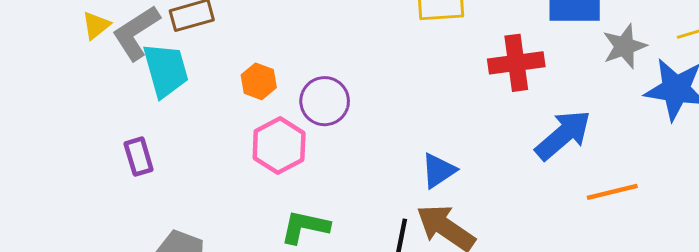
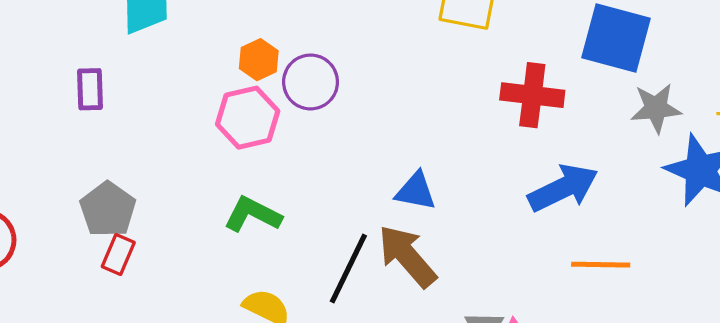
orange hexagon: (259, 81) -> (259, 60), moved
blue triangle: (438, 171) -> (416, 191), turned 30

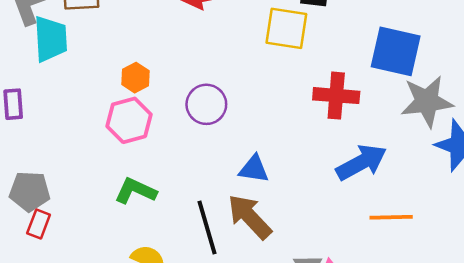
purple circle: (311, 82) -> (206, 104), moved
gray star: (656, 108) -> (427, 101), size x1.4
gray pentagon: (108, 209) -> (30, 191), turned -30
black line: (348, 269) -> (207, 227), turned -40

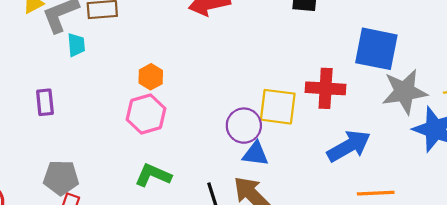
yellow square: (286, 28) -> (278, 107), moved
cyan trapezoid: (51, 39) -> (76, 45), size x0.6
purple circle: (206, 104) -> (244, 126), moved

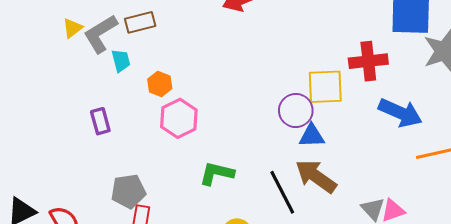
orange hexagon: (151, 77) -> (160, 84), moved
pink hexagon: (146, 114) -> (179, 118), moved
blue arrow: (349, 146) -> (400, 113), turned 63

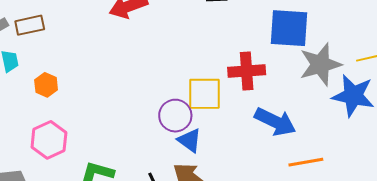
pink hexagon: (179, 118) -> (49, 140), moved
blue triangle: (312, 136) -> (190, 140), turned 36

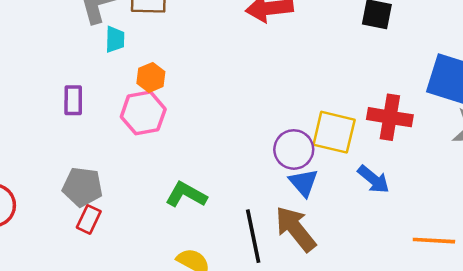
blue arrow: (275, 122) -> (373, 179), moved, size x0.7
pink hexagon: (49, 140) -> (143, 113), moved

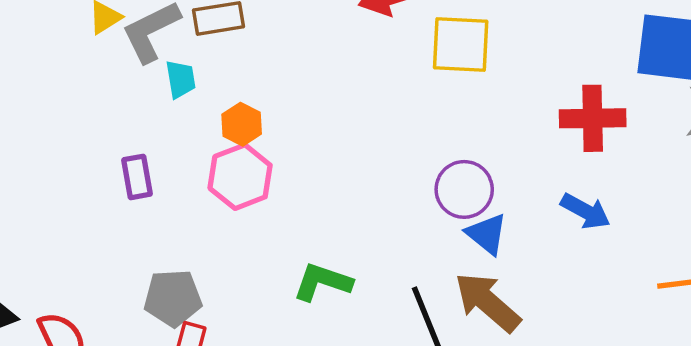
yellow square: (334, 132) -> (461, 45), moved

